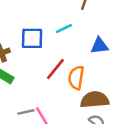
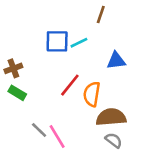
blue square: (32, 38) -> (57, 41), moved
gray line: (26, 112) -> (39, 130), turned 56

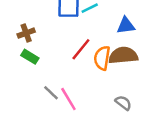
brown semicircle: (111, 117) -> (123, 55), moved

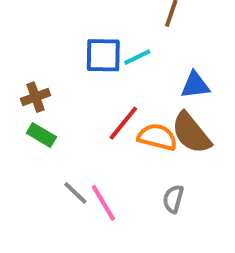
brown semicircle: (123, 55) -> (191, 133), turned -124
orange semicircle: (102, 58) -> (157, 137), turned 95
gray semicircle: (123, 103) -> (173, 199), moved, turned -112

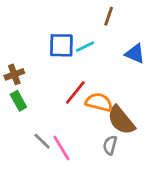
blue triangle: (195, 85) -> (135, 54), moved, turned 30
brown semicircle: (191, 133) -> (121, 120), moved
green rectangle: (41, 135) -> (18, 101), turned 30

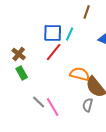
cyan line: (85, 47) -> (70, 34), turned -40
brown cross: (14, 74) -> (19, 54), turned -32
red line: (75, 92) -> (54, 52), moved

